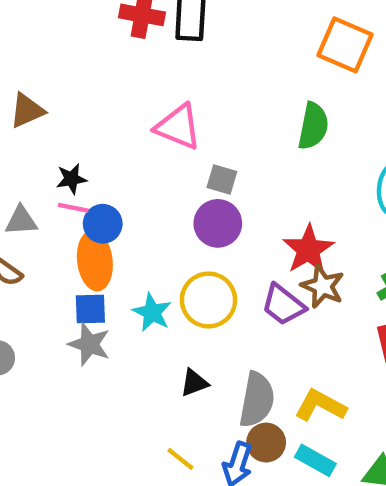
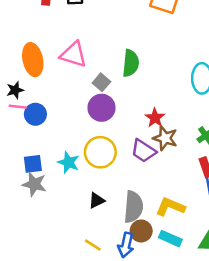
green semicircle: (313, 126) -> (131, 63), moved
gray square: (222, 180) -> (101, 82), turned 30
red star: (308, 249) -> (155, 118), size x0.7
orange ellipse: (95, 261) -> (33, 60), moved

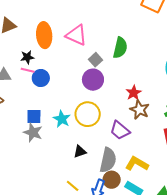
purple trapezoid: (144, 151) -> (120, 130), moved

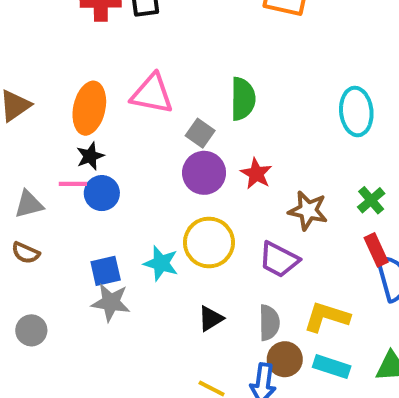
orange ellipse: (44, 35) -> (89, 108), turned 30
black star: (27, 57) -> (90, 156), moved
red star: (134, 93) -> (256, 174), moved
gray semicircle: (108, 160) -> (269, 323), size x0.7

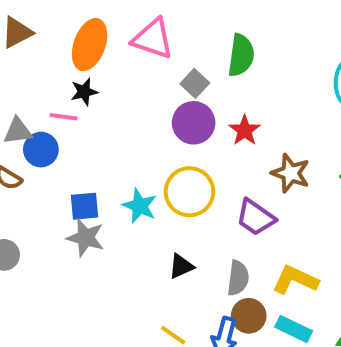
blue circle: (102, 193) -> (41, 150), moved

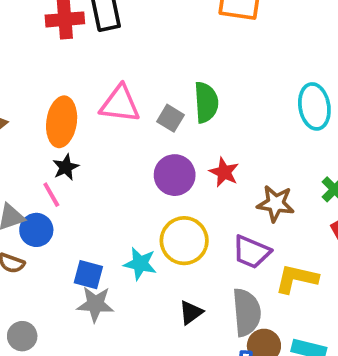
gray square: (195, 83) -> (170, 118), moved
pink line: (64, 117) -> (51, 195), turned 64
blue square: (84, 206) -> (88, 275), turned 32
gray semicircle: (238, 278) -> (247, 312), size x1.4
yellow L-shape: (295, 280) -> (296, 279), moved

